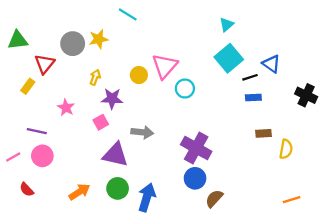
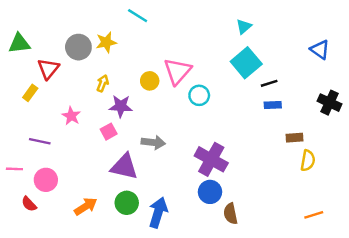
blue triangle: (271, 64) -> (320, 49), moved
brown rectangle: (264, 133) -> (294, 138), moved
pink circle: (42, 156) -> (46, 180), moved
pink line: (13, 157) -> (14, 169), turned 32
brown semicircle: (214, 199) -> (231, 214), turned -54

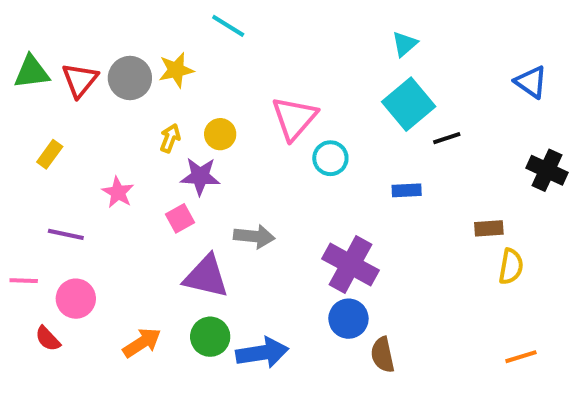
red triangle: (48, 69) -> (80, 80), moved
yellow circle: (150, 81) -> (220, 134), moved
blue rectangle: (273, 105) -> (407, 190), moved
blue arrow: (158, 212) -> (262, 353), turned 64

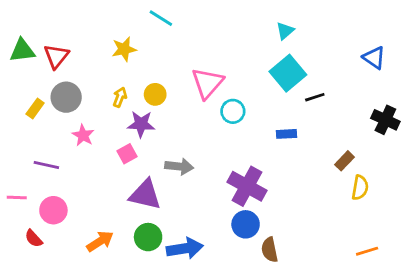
gray circle: (130, 78) -> (66, 97), moved
brown rectangle: (489, 228) -> (344, 161), turned -42

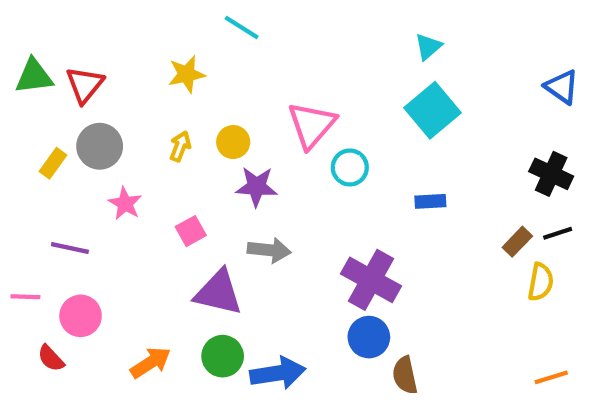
black line: (315, 97) -> (558, 233), moved
black cross: (385, 120) -> (551, 174), moved
purple star: (141, 124) -> (257, 187), moved

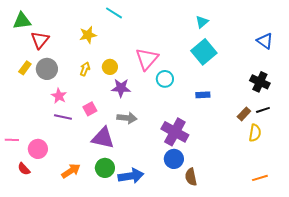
green triangle: (34, 76) -> (22, 21), moved
yellow rectangle: (53, 163) -> (25, 68), moved
purple line: (70, 248) -> (63, 117), moved

